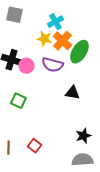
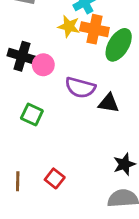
orange cross: (62, 41) -> (94, 29), turned -30
purple semicircle: (52, 65) -> (80, 88), moved

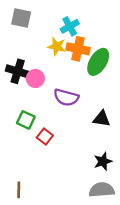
black triangle: (109, 103) -> (102, 119), moved
red square: (55, 178) -> (45, 136), moved
brown line: (18, 181) -> (19, 190), moved

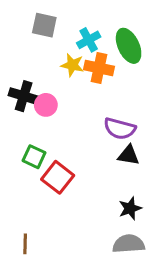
gray square: (21, 18) -> (44, 25), moved
green ellipse: (98, 62) -> (129, 46), moved, turned -56
purple semicircle: (66, 97) -> (120, 129), moved
red square: (45, 136) -> (58, 177), size x1.5

